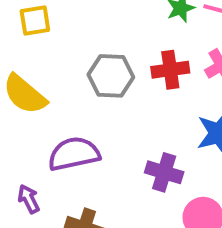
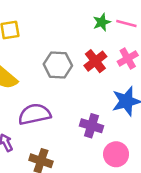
red cross: (170, 70) -> (95, 61), turned -30

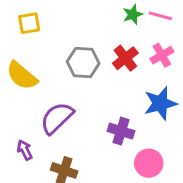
purple semicircle: (34, 114) -> (57, 118), turned -32

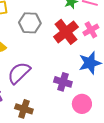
red cross: (125, 58) -> (66, 32), size x1.4
gray hexagon: (83, 63) -> (30, 23), moved

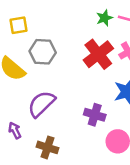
gray hexagon: (30, 23) -> (43, 52), moved

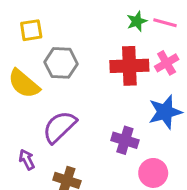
red cross: (98, 54) -> (129, 66), turned 36

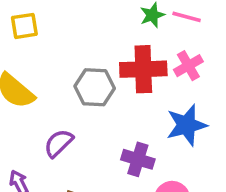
gray hexagon: (61, 63) -> (95, 87), moved
purple semicircle: (59, 127) -> (59, 143), size x0.7

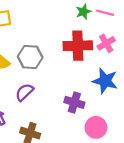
gray hexagon: (95, 87) -> (30, 57), moved
blue star: (187, 125) -> (105, 81), turned 30

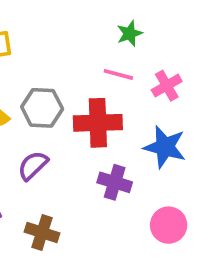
pink line: (105, 13) -> (118, 74), moved
red cross: (78, 46) -> (98, 123), moved
pink circle: (96, 127) -> (169, 225), moved

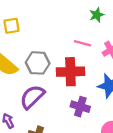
green star: (130, 33) -> (97, 15), moved
purple semicircle: (33, 166) -> (32, 97), size x1.4

